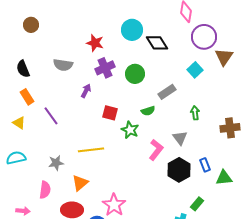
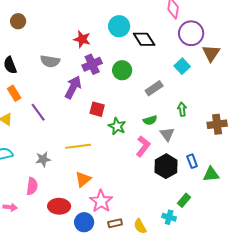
purple arrow: (86, 91) -> (73, 87), size x1.6
green semicircle: (148, 111) -> (150, 120), moved
orange triangle: (80, 183) -> (83, 179), moved

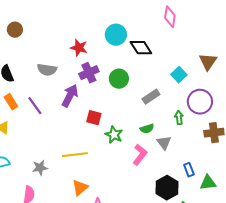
purple circle: (191, 33) -> (200, 102), moved
purple line: (38, 112) -> (35, 106), moved
black hexagon: (166, 166) -> (167, 188), moved

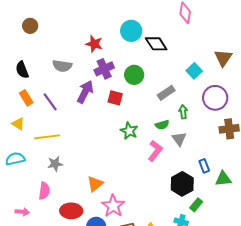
red square: (94, 118) -> (115, 98), moved
green arrow: (179, 118) -> (183, 112), moved
yellow line: (75, 155) -> (47, 137), moved

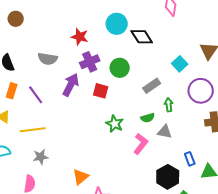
orange rectangle: (26, 98) -> (12, 91), turned 49
gray triangle: (179, 139) -> (165, 132), turned -42

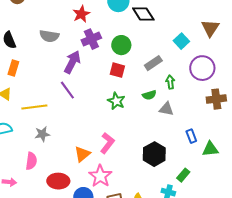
red star: (80, 37) -> (81, 14), turned 30
red square: (101, 91) -> (117, 70), moved
purple line: (36, 95) -> (67, 90), moved
pink L-shape: (141, 144) -> (107, 143), moved
black hexagon: (168, 177) -> (154, 154), moved

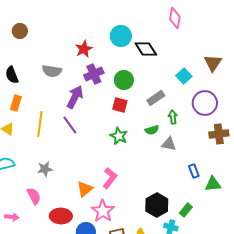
yellow line: (34, 107) -> (40, 124), moved, turned -75
black hexagon: (154, 154) -> (157, 205), moved
pink semicircle: (31, 161) -> (34, 196), turned -36

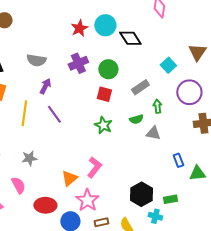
red star: (84, 49) -> (79, 28), moved
purple arrow: (75, 97) -> (45, 86), moved, size x0.7
green rectangle: (186, 210) -> (170, 199), turned 40

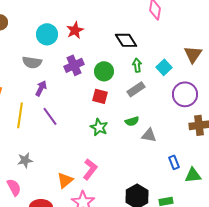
cyan circle: (105, 25) -> (47, 34), moved
green arrow: (157, 106) -> (137, 65), moved

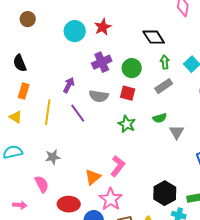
gray semicircle: (32, 62) -> (99, 96), moved
gray triangle: (149, 135) -> (177, 132), turned 49

